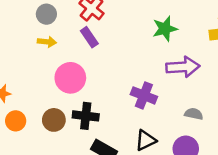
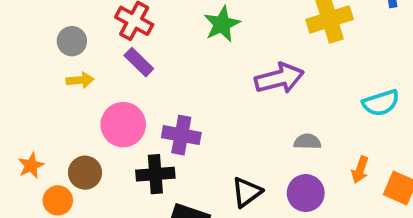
green star: (165, 29) -> (222, 24), moved
purple cross: (144, 95) -> (181, 135), moved
brown circle: (54, 120) -> (85, 173), moved

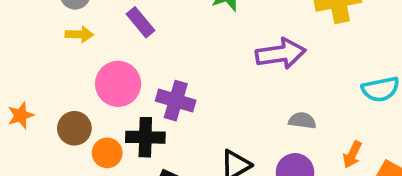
orange circle: (58, 200) -> (107, 153), moved

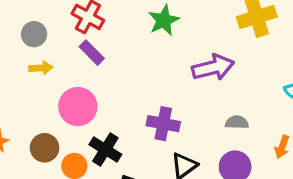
purple cross: (176, 101) -> (163, 124), moved
black cross: (145, 137) -> (105, 149), turned 36

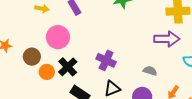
purple arrow: (213, 67) -> (167, 39), moved

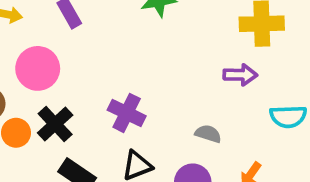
purple arrow: (167, 39) -> (240, 75), size x0.7

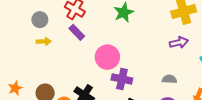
pink circle: (38, 68) -> (107, 57), moved

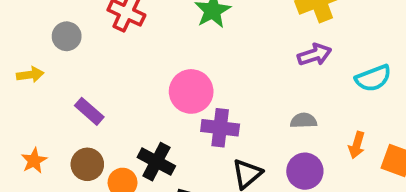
purple rectangle: (77, 32) -> (89, 111), moved
yellow arrow: (44, 41) -> (30, 75), moved

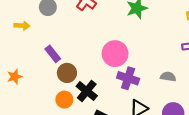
gray semicircle: (304, 121) -> (168, 77), moved
brown circle: (87, 164) -> (67, 73), moved

